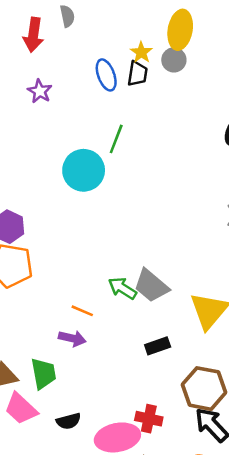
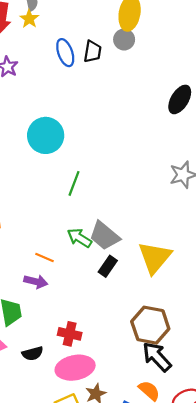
yellow star: (141, 52) -> (29, 19), moved
green line: (116, 139) -> (74, 183), moved
black rectangle: (158, 346) -> (108, 266), moved, turned -36
red cross: (149, 419) -> (70, 334), moved

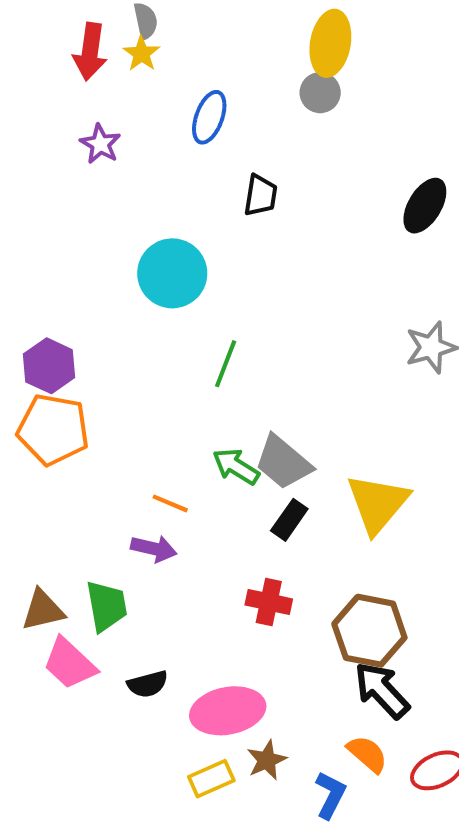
black trapezoid: (92, 52) -> (261, 195), moved
blue ellipse: (65, 53) -> (209, 117), turned 40
red cross: (70, 334) -> (269, 602), moved

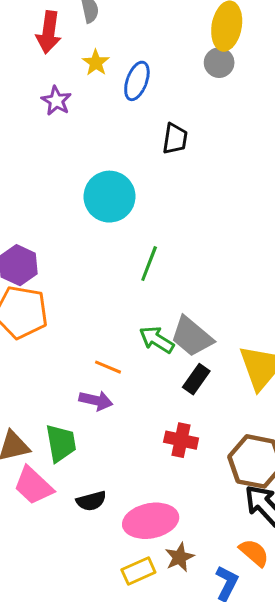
yellow star: (141, 54) -> (96, 63), moved

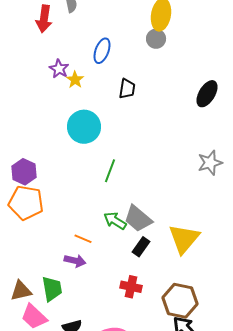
yellow star: (96, 63) -> (75, 80), moved
purple star: (56, 101) -> (59, 69), moved

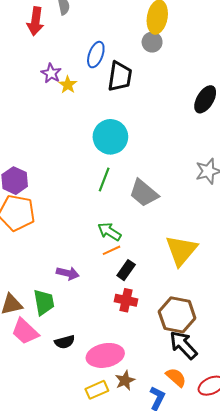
black trapezoid: (127, 89) -> (120, 76), moved, size x1.4
cyan circle: (84, 127) -> (110, 137), moved
gray trapezoid: (138, 219) -> (144, 193), moved
orange line: (83, 239) -> (111, 250), moved, turned -48
black rectangle: (141, 247) -> (126, 270), moved

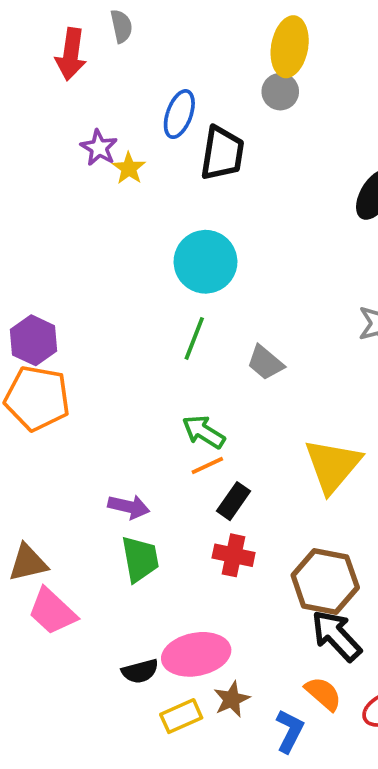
gray trapezoid: (144, 193) -> (265, 363), size x0.7
green trapezoid: (44, 302) -> (140, 559), moved
black semicircle: (65, 342) -> (140, 671), moved

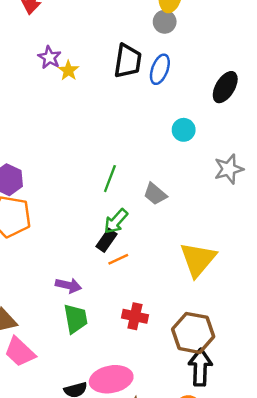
blue ellipse: (179, 114) -> (160, 69), moved
cyan circle: (205, 262) -> (184, 130), moved, size x0.6
green arrow: (204, 432) -> (116, 221), moved, turned -80
black rectangle: (234, 501) -> (106, 240), moved
black arrow: (336, 636) -> (200, 367), turned 45

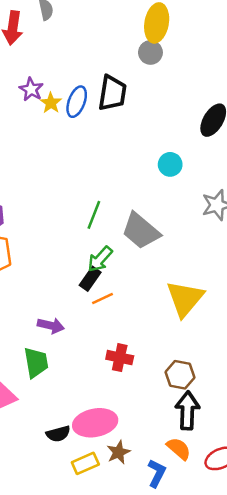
blue ellipse: (160, 69) -> (77, 102), moved
gray trapezoid: (155, 194) -> (141, 231), size x1.6
green trapezoid: (76, 319) -> (36, 362), moved
brown hexagon: (193, 333) -> (180, 375), size x0.7

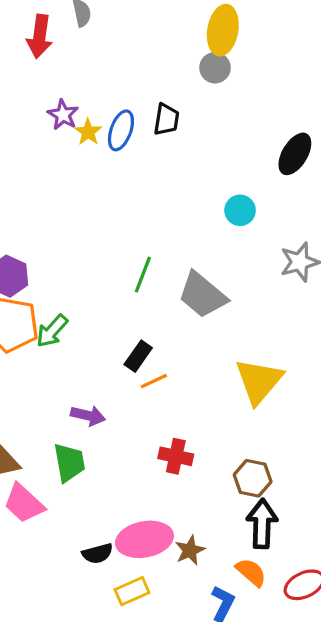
black trapezoid: (112, 93) -> (166, 119), size x0.7
green arrow: (100, 259) -> (52, 331), moved
brown star: (118, 452) -> (190, 550), moved

